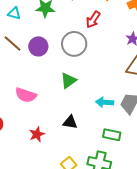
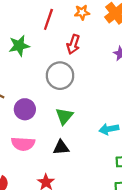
purple circle: (38, 46) -> (25, 109), moved
black triangle: (70, 122) -> (61, 147), moved

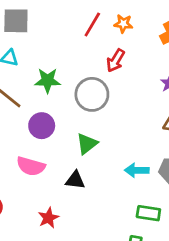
orange star: (82, 12) -> (123, 24), moved
green star: (19, 46) -> (48, 80), moved

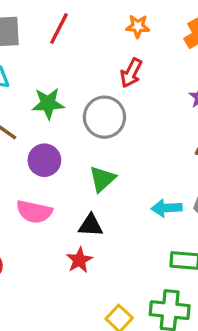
red line: (92, 24) -> (59, 29), moved
red star: (48, 218) -> (79, 260), moved

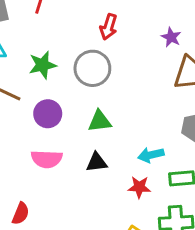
green triangle: (102, 179) -> (100, 121), turned 45
cyan arrow: (167, 208) -> (151, 155), moved
red star: (79, 260) -> (139, 187), moved, turned -30

